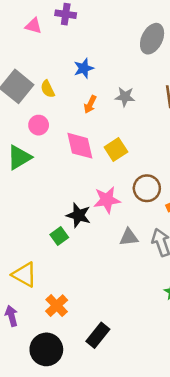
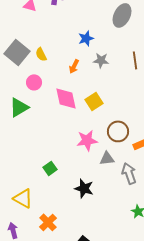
blue star: (84, 68) -> (86, 38), moved
black star: (79, 215) -> (84, 188), moved
gray triangle: (129, 237) -> (107, 158), moved

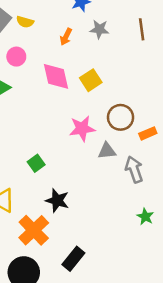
yellow semicircle: (41, 54) -> (25, 22), turned -48
black star: (84, 188) -> (57, 200), moved
orange cross: (48, 222) -> (34, 230), size x1.4

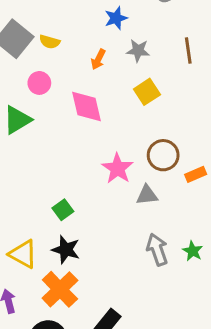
yellow square: (91, 80) -> (147, 92), moved
pink star: (82, 129) -> (117, 168), turned -30
gray arrow: (134, 169) -> (157, 250), moved
black star: (57, 200) -> (66, 250), moved
green star: (145, 217) -> (193, 251), moved

